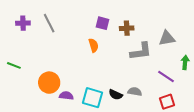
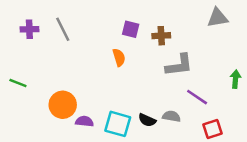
gray triangle: (167, 38) -> (218, 18), moved
purple line: (166, 77) -> (197, 97), moved

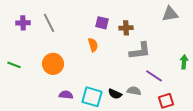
orange circle: (63, 105) -> (53, 64), moved

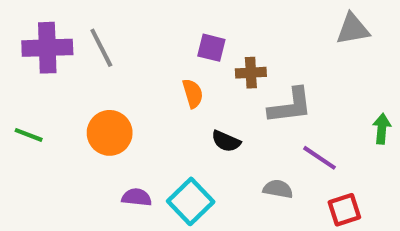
purple cross: (23, 23) -> (47, 48), size x1.6
brown cross: (126, 28) -> (251, 73), moved
black semicircle: (115, 94) -> (226, 141), moved
cyan square: (92, 97) -> (191, 201), turned 30

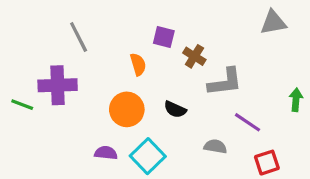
purple cross: (47, 48) -> (58, 85), moved
brown cross: (251, 73) -> (194, 56), turned 35
orange semicircle: (193, 93) -> (138, 64), moved
orange circle: (110, 133) -> (127, 109), moved

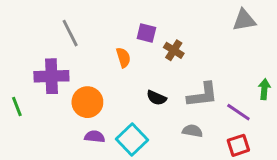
gray L-shape: (225, 82) -> (202, 95), moved
green line: (22, 105) -> (17, 106), moved, turned 48
orange circle: (127, 109) -> (87, 102), moved
purple line: (248, 122) -> (238, 112), moved

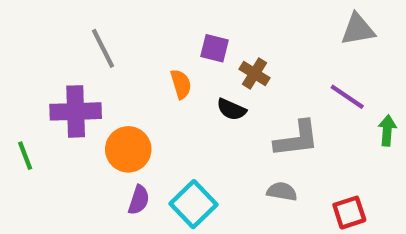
black semicircle: (156, 98) -> (231, 109), moved
purple line: (238, 112) -> (347, 97), moved
purple semicircle: (95, 137) -> (139, 200), turned 102

